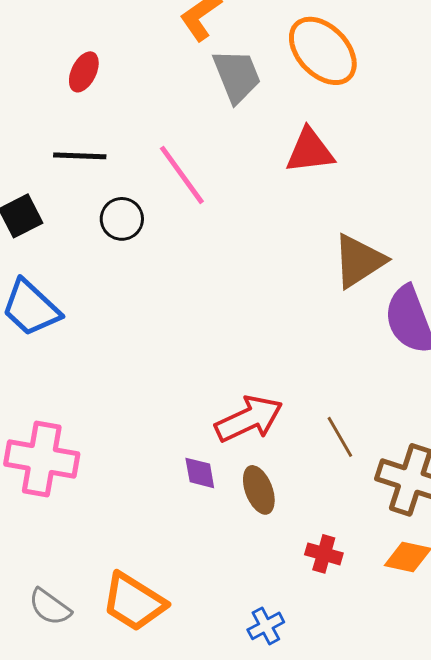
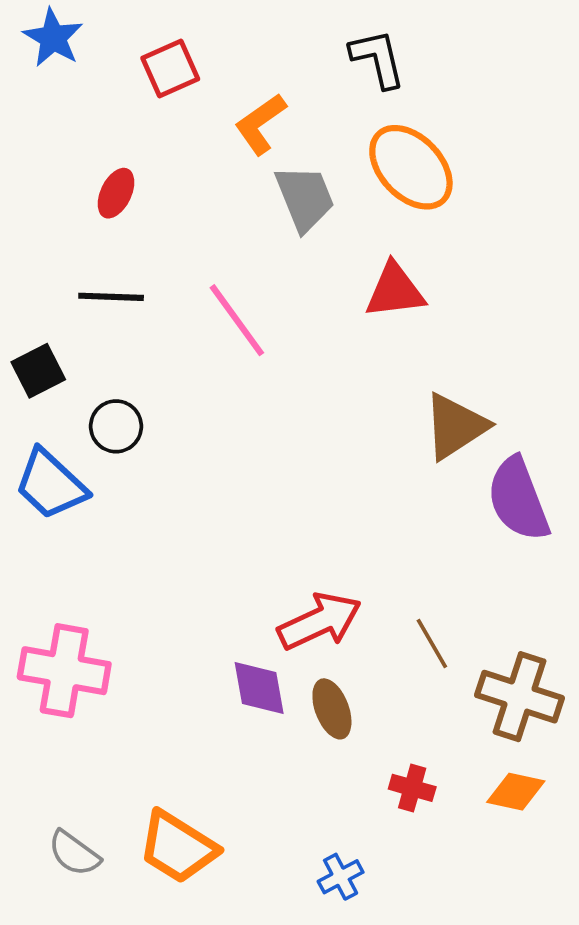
black circle: (122, 219) -> (116, 426), moved
purple diamond: (200, 473) -> (259, 688), size x1.4

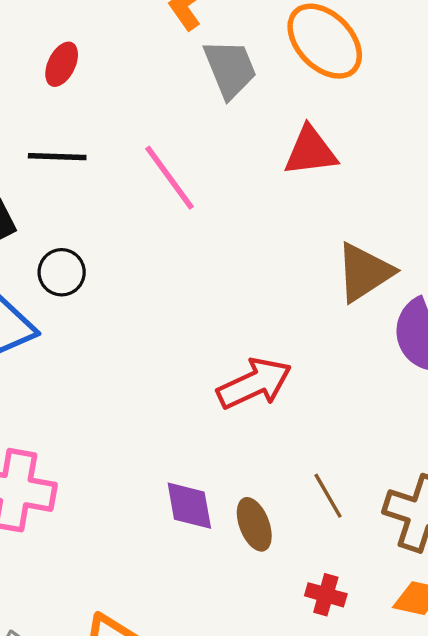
red arrow: (320, 621) -> (254, 383), moved
brown line: (432, 644) -> (328, 496), moved

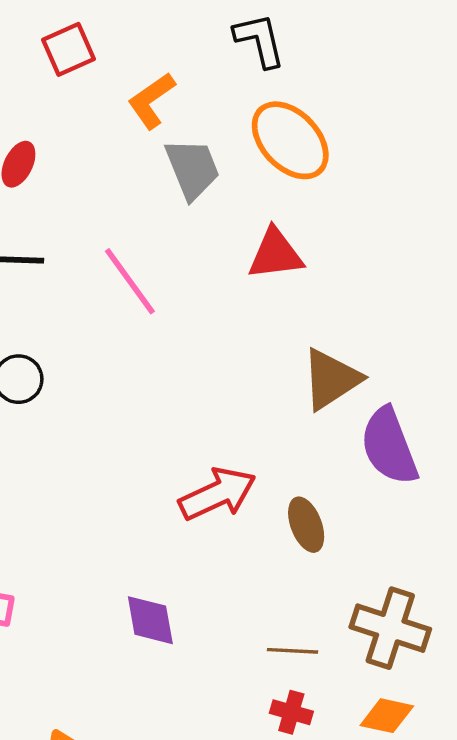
brown line: (328, 496) -> (292, 651), moved, turned -57
brown ellipse: (254, 524) -> (306, 525), moved

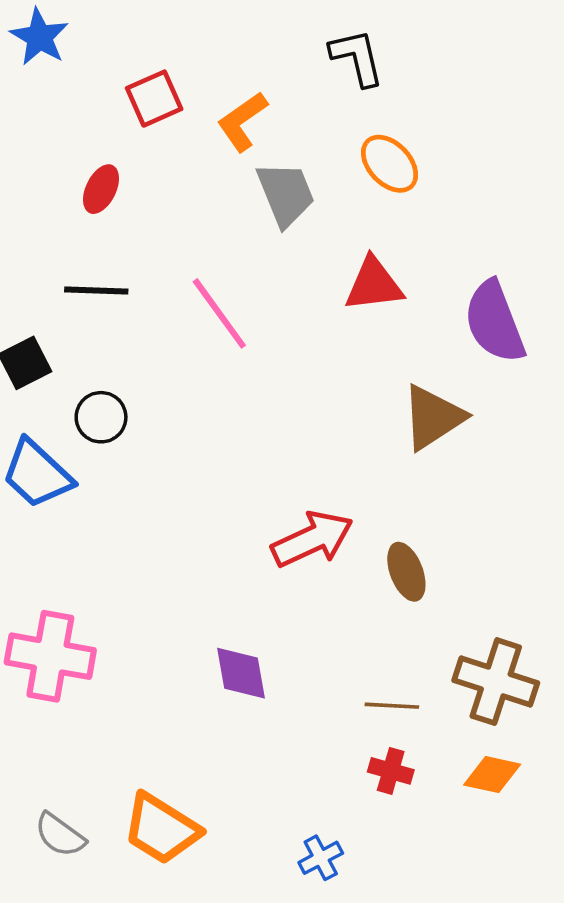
red square: (68, 49) -> (154, 99), moved
orange ellipse: (290, 140) -> (390, 164), size x0.7
purple semicircle: (389, 446) -> (495, 322), moved

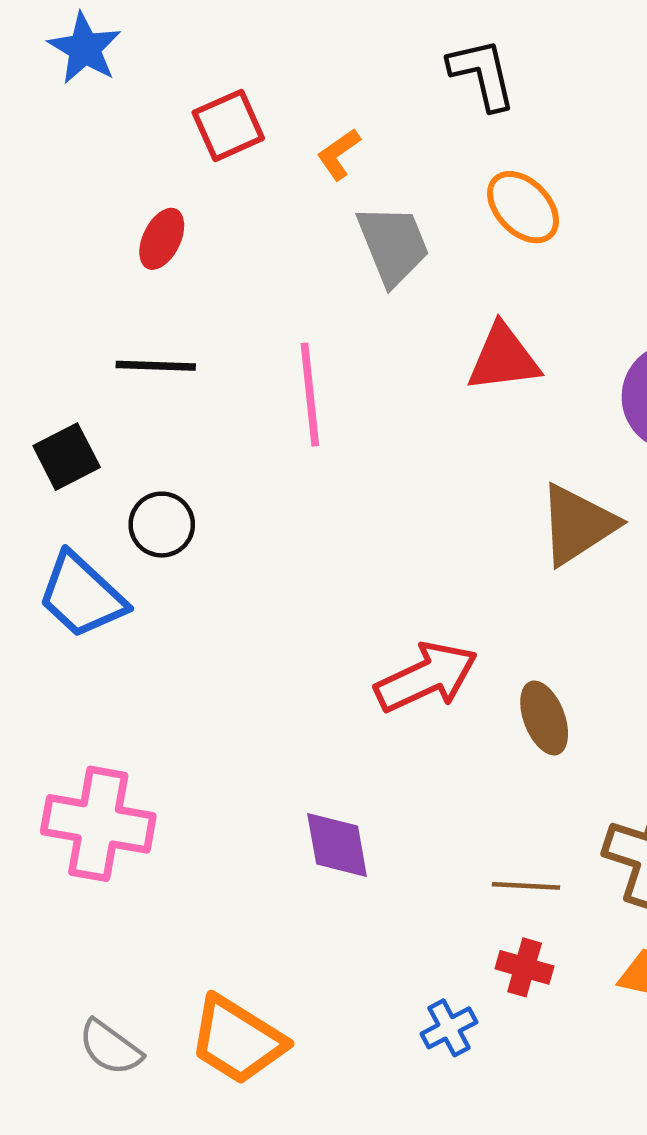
orange L-shape: (242, 121) -> (339, 154), size x0.7
pink line: (219, 313) -> (310, 395), turned 30
blue cross: (321, 858) -> (449, 1028), moved

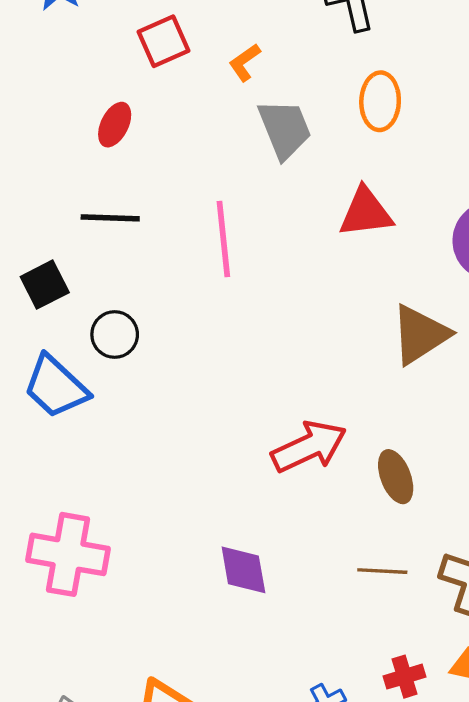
orange ellipse: (523, 207) -> (380, 101), turned 46
brown line: (526, 886) -> (382, 571), moved
red cross: (525, 967) -> (405, 677), moved, turned -33

